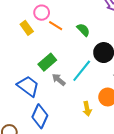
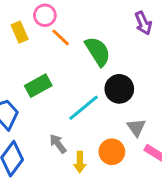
green semicircle: (83, 30) -> (98, 51), size x1.5
gray arrow: (59, 80) -> (58, 144), moved

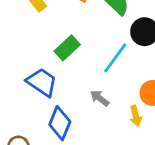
yellow arrow: (80, 162) -> (136, 116), moved

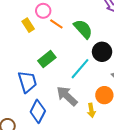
blue trapezoid: (42, 82) -> (27, 82), turned 35
gray arrow: (100, 98) -> (67, 96), size x1.6

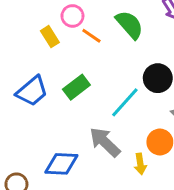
green semicircle: (83, 29) -> (129, 25), moved
blue trapezoid: (27, 82) -> (32, 91), moved, turned 65
blue diamond: (38, 111) -> (61, 164), turned 65

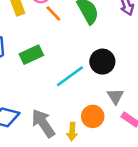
gray arrow: (105, 142) -> (43, 123), moved

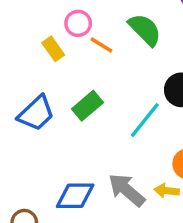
yellow arrow: (72, 132) -> (167, 191), turned 108

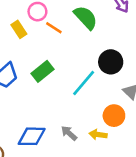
gray arrow: (127, 190) -> (69, 133), size x0.6

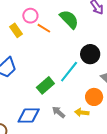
green rectangle: (42, 71) -> (45, 85), moved

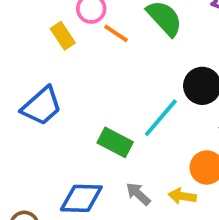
green rectangle: (45, 85) -> (115, 142), turned 66

